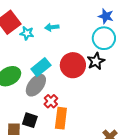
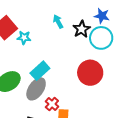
cyan arrow: (52, 27) -> (58, 21), moved, turned 72
black star: (96, 61) -> (82, 29), moved
red circle: (73, 65) -> (90, 73), moved

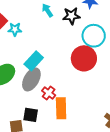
black star: (82, 29) -> (71, 16), turned 30
cyan circle: (101, 38) -> (94, 36), moved

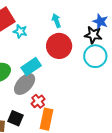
black star: (71, 16) -> (93, 35), moved
red circle: (84, 58) -> (59, 46), moved

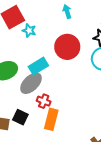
cyan arrow: (56, 21) -> (67, 11), moved
red cross: (38, 101) -> (44, 101), turned -32

